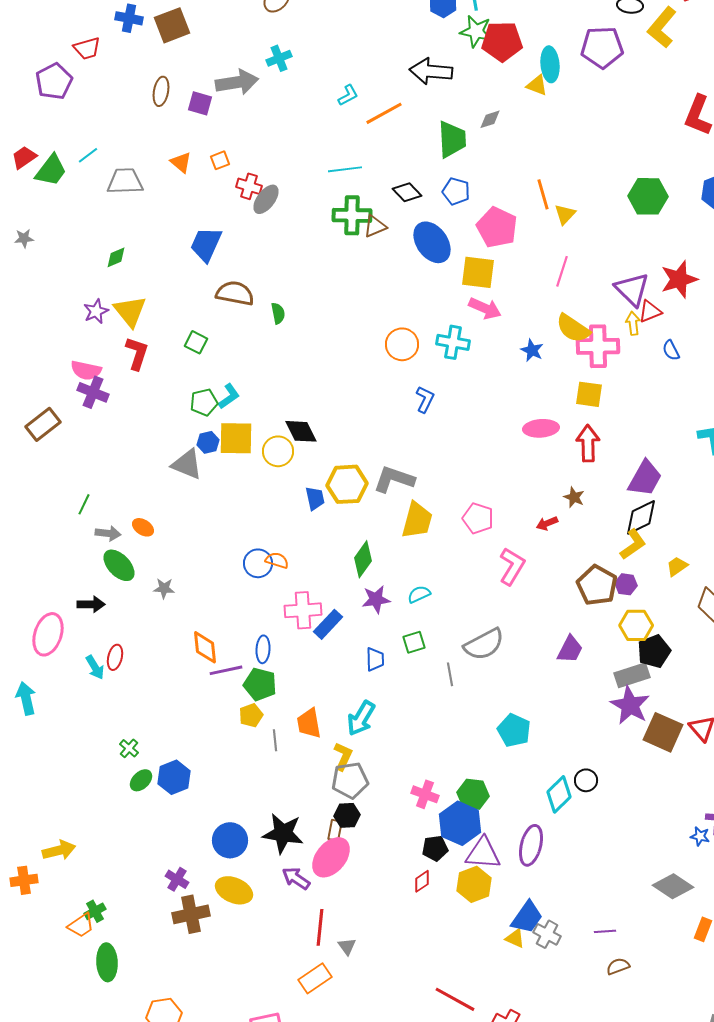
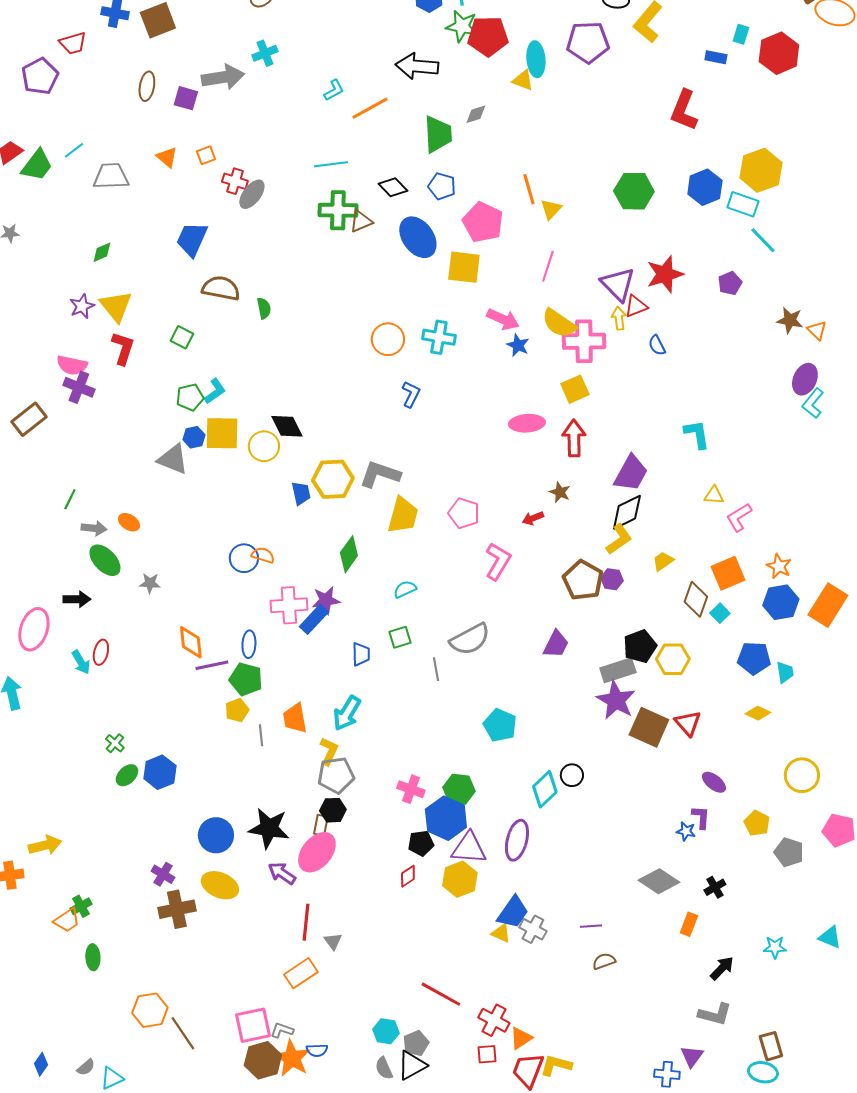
pink arrow: (485, 308) -> (503, 319), moved
yellow square: (589, 394) -> (575, 389), turned -32
purple star: (376, 599) -> (326, 600), moved
yellow hexagon: (636, 625) -> (673, 659), moved
green ellipse: (107, 962) -> (93, 957), size x0.7

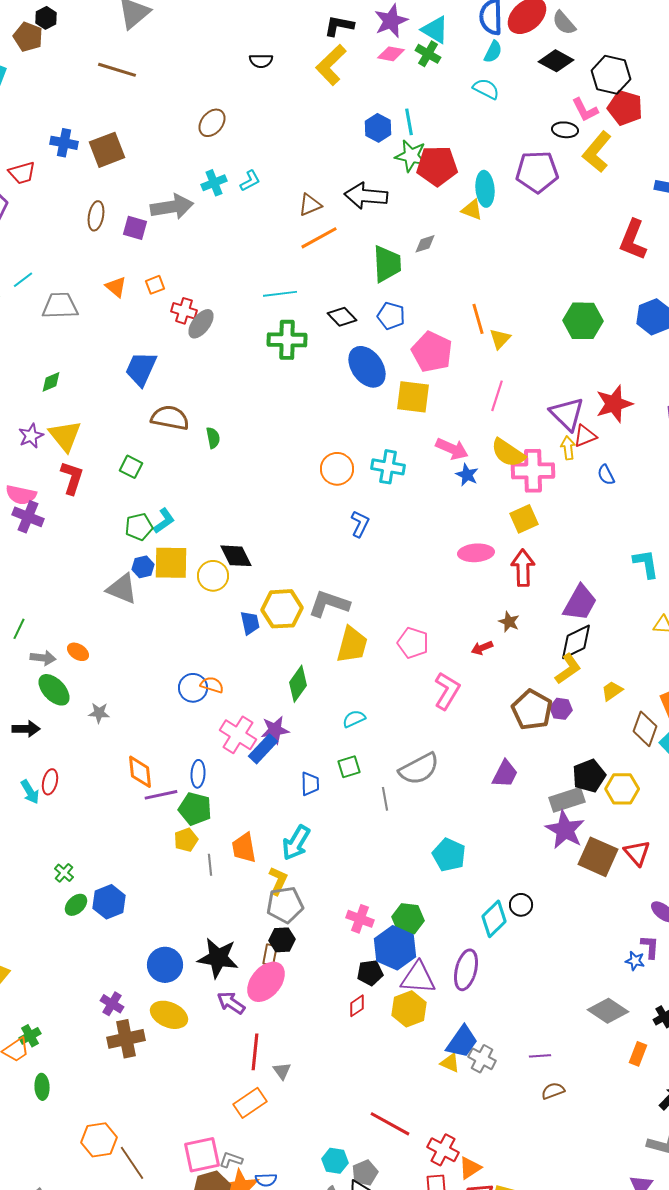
cyan L-shape: (334, 90) -> (250, 181), moved
brown triangle: (361, 221) -> (310, 205), moved
pink cross: (289, 605) -> (238, 735), turned 36

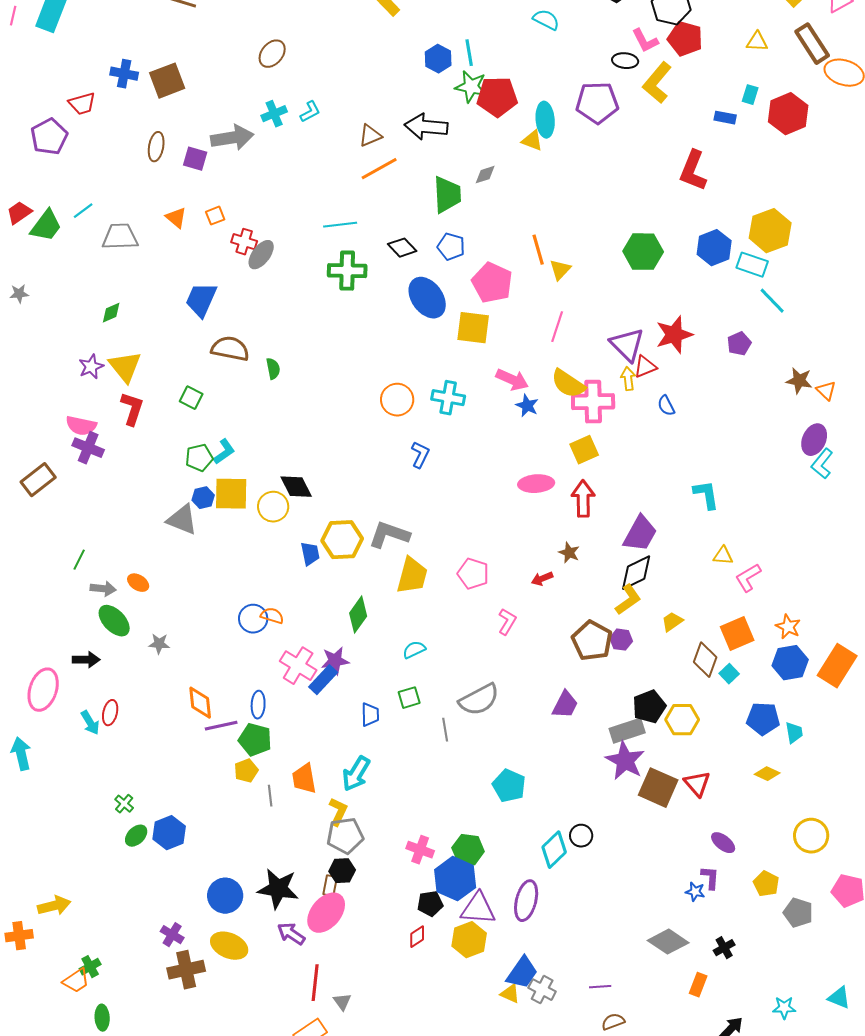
pink L-shape: (447, 691) -> (507, 622), size x0.7

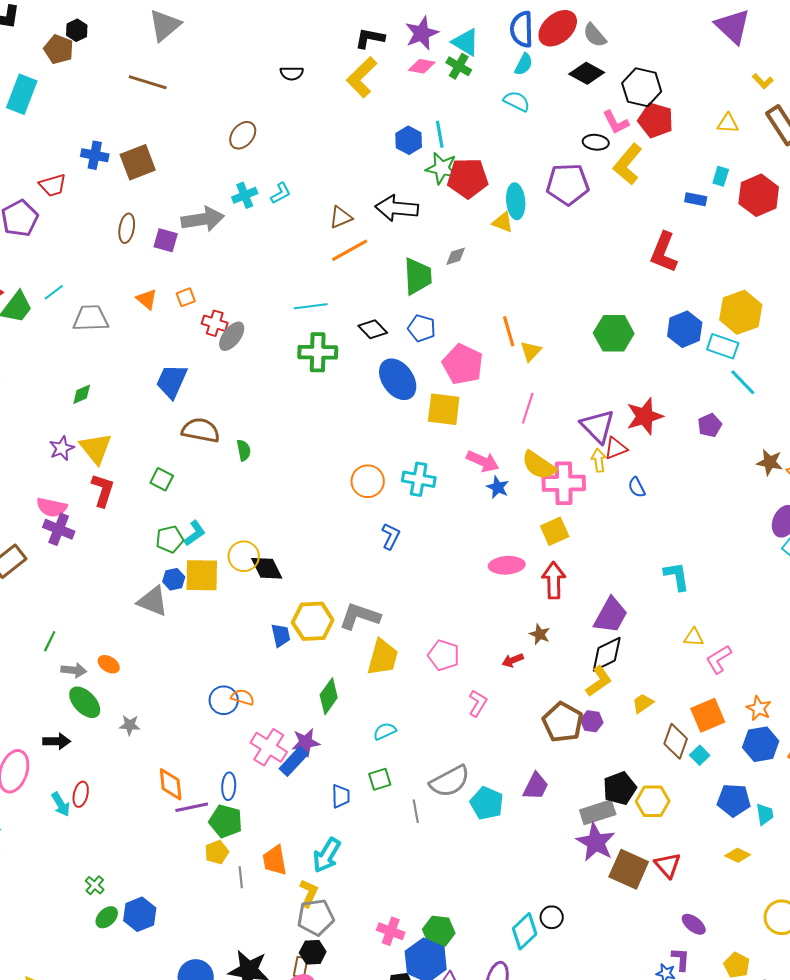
yellow circle: (273, 507) -> (244, 556), moved
cyan pentagon: (509, 786) -> (487, 803), moved

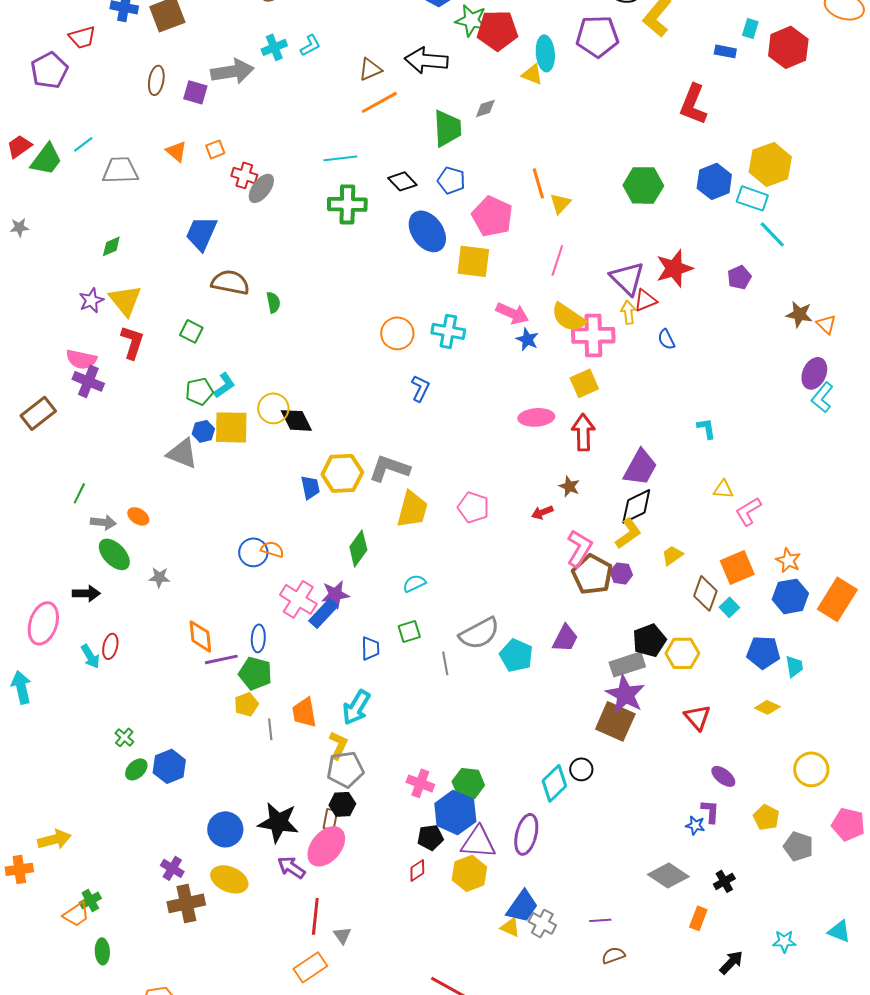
cyan L-shape: (677, 576) -> (706, 428), size x0.7
pink L-shape: (478, 703) -> (579, 548), moved, size x1.4
brown square: (629, 869) -> (615, 721), moved

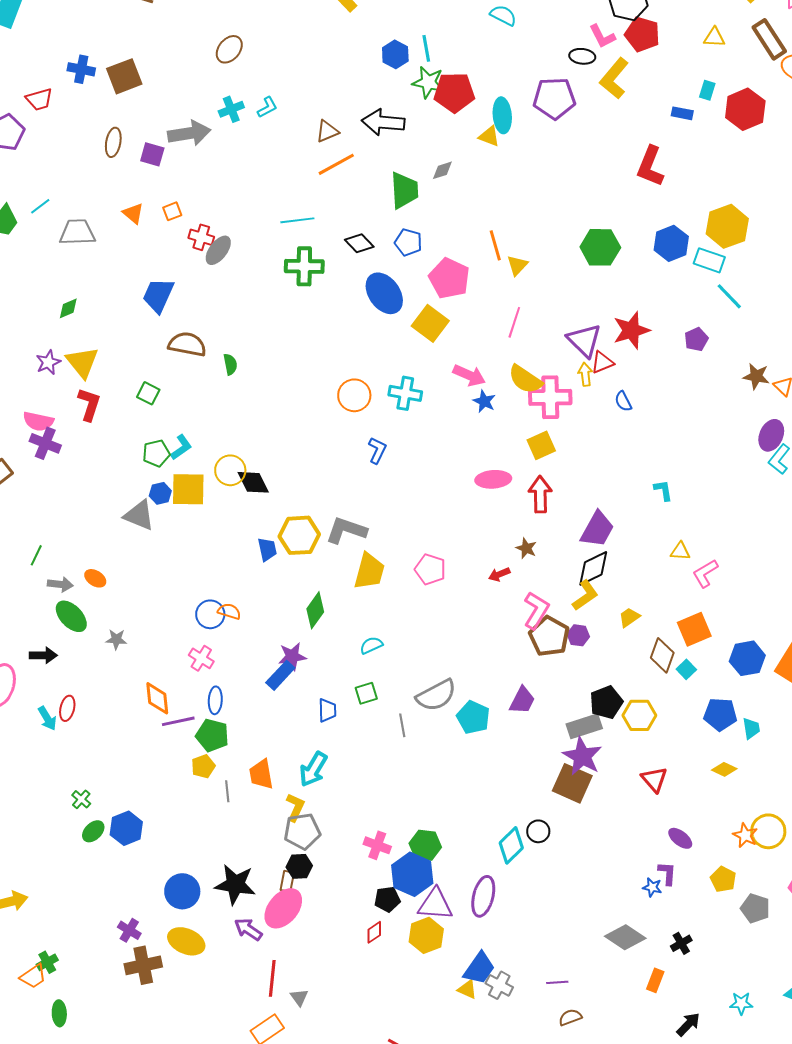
yellow square: (473, 261) -> (430, 323), turned 30
orange star: (788, 560) -> (745, 835), moved
pink cross: (298, 599) -> (201, 658), moved, size x0.7

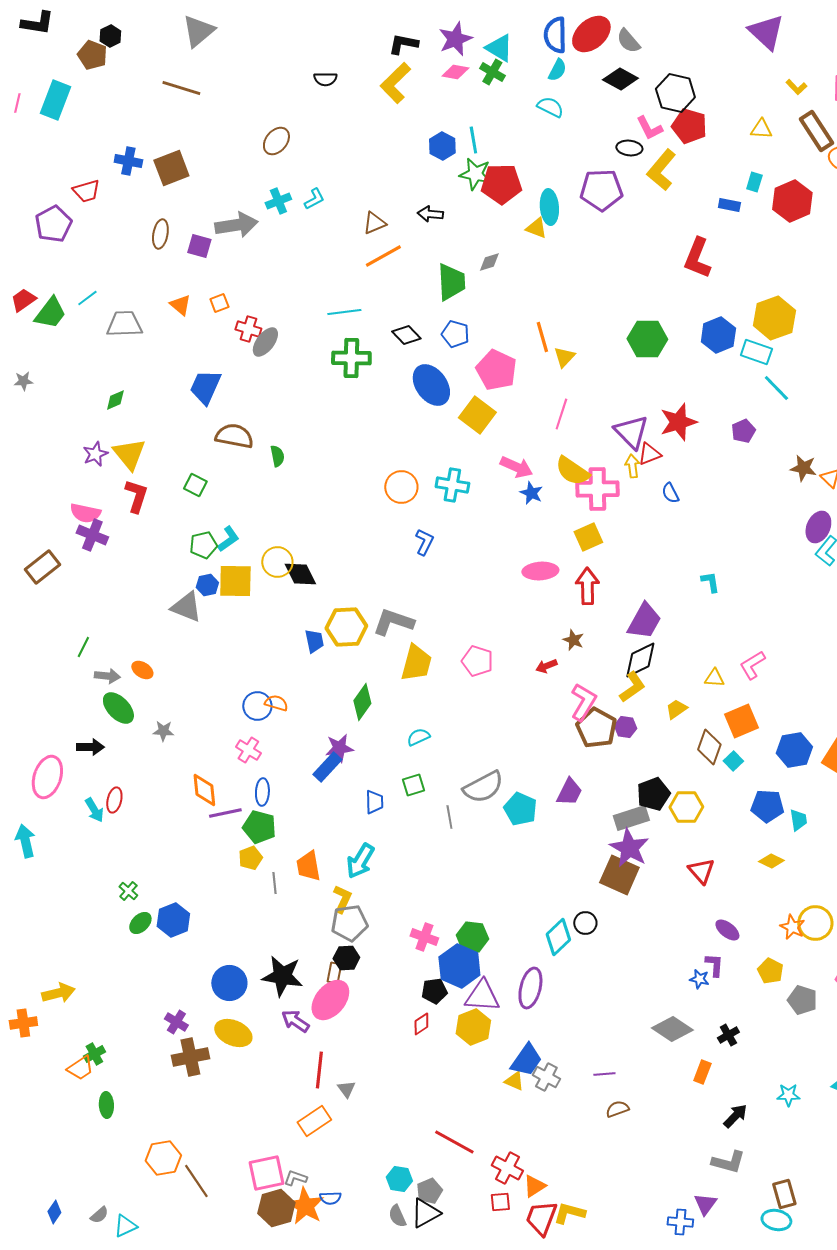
black arrow: (383, 122) -> (430, 214), size x0.6
yellow triangle: (680, 551) -> (714, 678), moved

